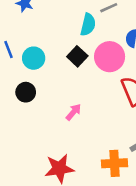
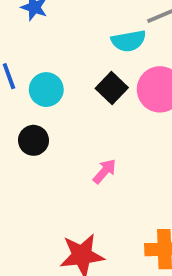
cyan semicircle: (88, 25) -> (129, 41), turned 65

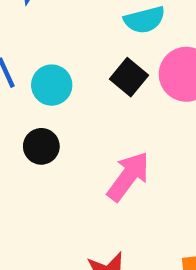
pink arrow: (105, 171) -> (128, 176), size x1.6

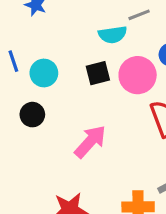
black square: (129, 77) -> (98, 73), turned 30

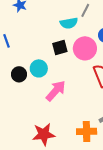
gray line: (139, 15) -> (85, 10), turned -40
cyan circle: (44, 73) -> (39, 68), moved

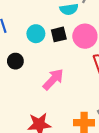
cyan circle: (39, 68) -> (36, 34), moved

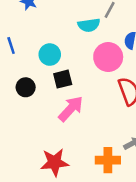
black square: (59, 34) -> (63, 79), moved

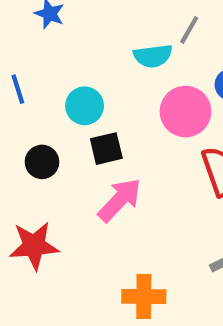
orange cross: (108, 160) -> (144, 296), moved
red star: (54, 162) -> (34, 246), moved

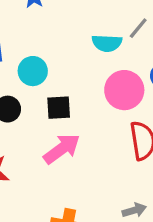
cyan circle: (85, 106) -> (33, 71), moved

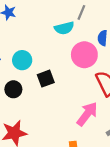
pink arrow: (62, 149) -> (87, 114), moved

